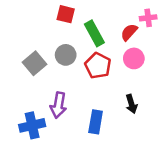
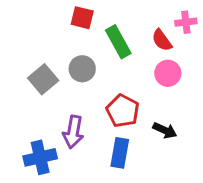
red semicircle: (129, 32) -> (162, 40), turned -78
red pentagon: (98, 66) -> (123, 111), moved
black arrow: (131, 104) -> (165, 130), turned -48

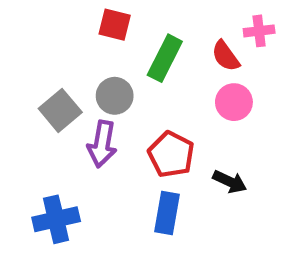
green rectangle: (118, 42) -> (165, 58), turned 56
purple arrow: (73, 132) -> (102, 144), moved

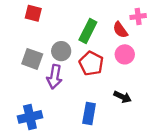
red square: (115, 25) -> (33, 13), moved
gray square: (60, 110) -> (32, 59), turned -30
red pentagon: (171, 154) -> (91, 63), moved

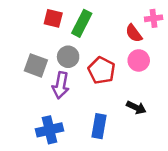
red square: (33, 13) -> (53, 18), moved
green rectangle: (88, 31) -> (82, 23), moved
blue cross: (30, 117) -> (50, 130), moved

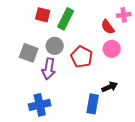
black arrow: (136, 108) -> (110, 87), turned -49
blue rectangle: (99, 126) -> (93, 104), moved

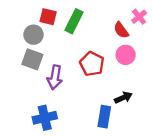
pink cross: (124, 15) -> (139, 17), turned -32
gray circle: (55, 46) -> (33, 35), moved

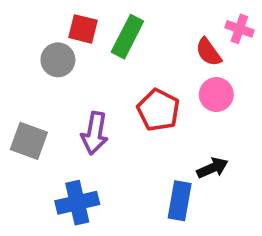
pink cross: (139, 17) -> (239, 29), turned -32
gray square: (32, 59) -> (29, 141), moved

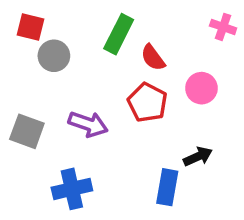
red square: (83, 29) -> (31, 27), moved
red semicircle: (209, 52) -> (153, 58), moved
purple arrow: (95, 133) -> (88, 124), turned -81

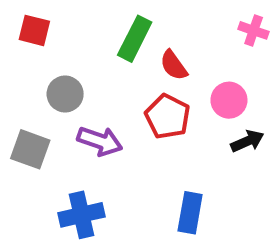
gray circle: (54, 56) -> (65, 94), moved
black arrow: (198, 157) -> (247, 141), moved

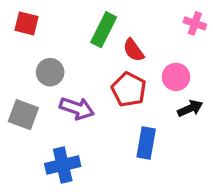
blue rectangle: (190, 213) -> (146, 143), moved

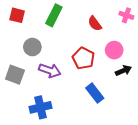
green rectangle: (104, 30) -> (54, 15), moved
red semicircle: (133, 50) -> (95, 24), moved
blue rectangle: (146, 143) -> (95, 93), turned -48

